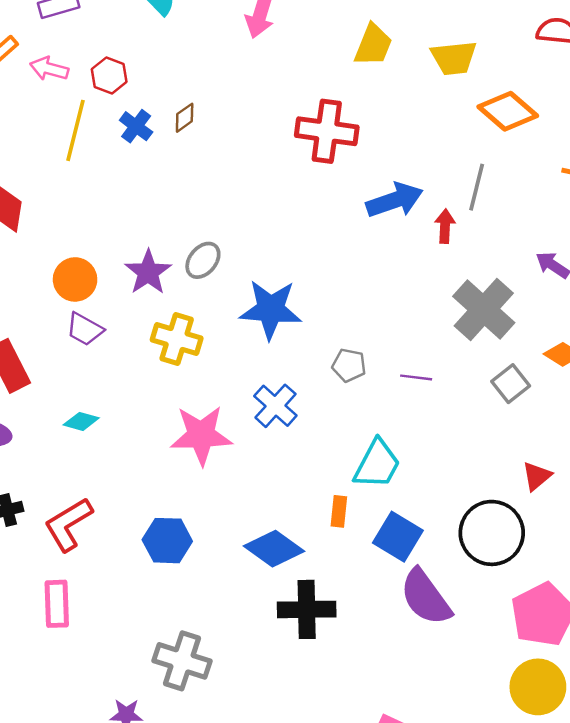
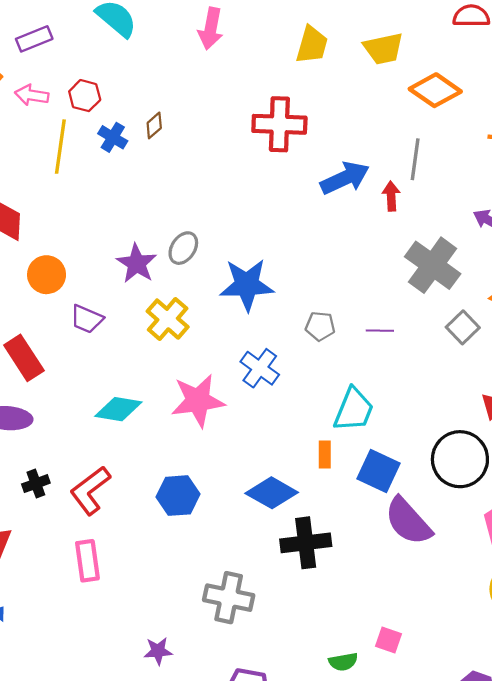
orange circle: (75, 279) -> (47, 275), moved
yellow cross: (177, 339) -> (168, 319), turned 30
cyan diamond: (81, 421) -> (118, 409), moved, size x1.5
gray cross: (182, 661) -> (229, 598), moved

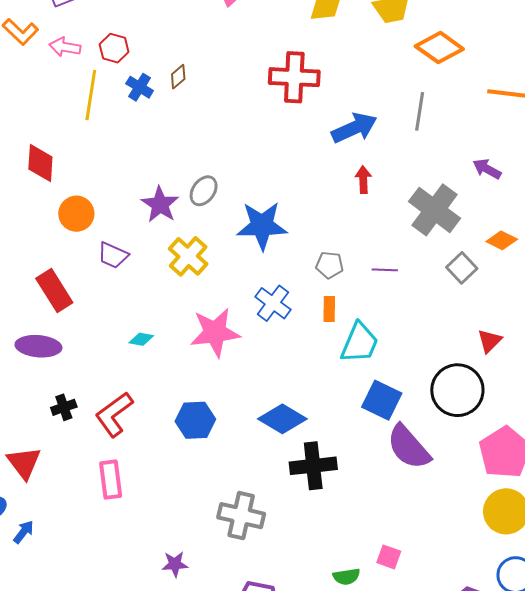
red arrow: (391, 196) -> (363, 180), moved
cyan diamond: (118, 409) -> (141, 339), size x0.6
orange rectangle: (325, 454) -> (329, 309), moved

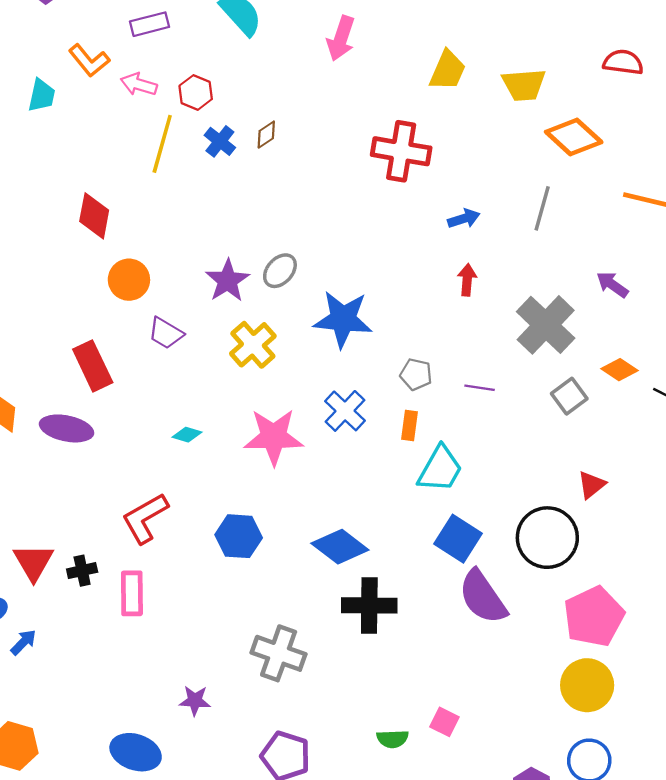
blue arrow: (354, 128) -> (464, 219), size x0.6
black cross: (64, 407) -> (82, 571), moved

